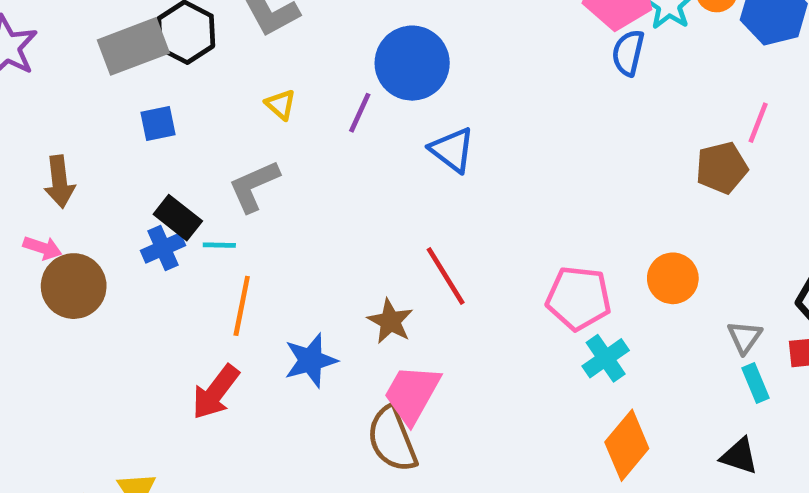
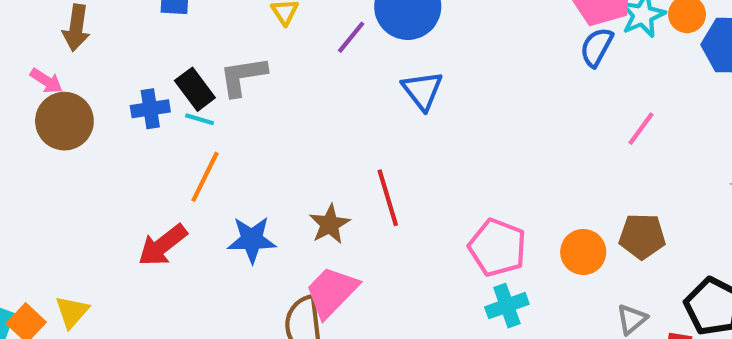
pink line: (758, 123) -> (641, 129), moved
brown pentagon: (722, 168) -> (642, 236), moved
black rectangle: (178, 218) -> (195, 89), moved

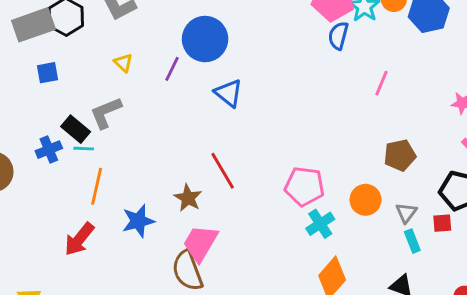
orange circle: (583, 252) -> (366, 200), moved

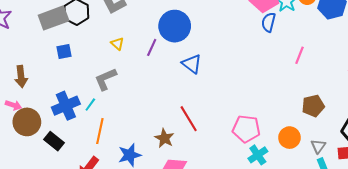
black rectangle: (76, 129) -> (54, 141), moved
cyan line: (84, 149) -> (90, 105), turned -56
blue cross: (49, 150) -> (66, 106), size x1.5

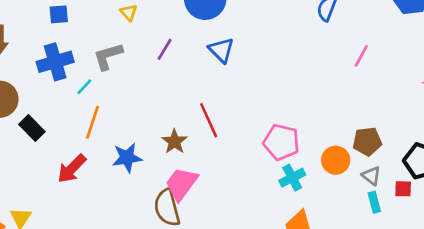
purple line: (152, 47) -> (165, 49), moved
blue cross: (66, 106) -> (55, 62), moved
brown pentagon: (313, 106) -> (367, 141), moved
gray triangle: (318, 146) -> (371, 176), turned -35

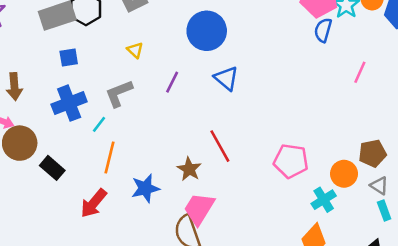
cyan cross: (292, 178) -> (324, 200), moved

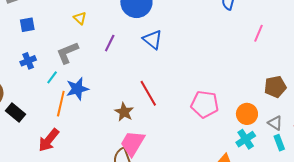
blue cross: (69, 103) -> (28, 61), size x0.6
brown pentagon: (372, 153) -> (275, 87), moved
blue star: (145, 188) -> (77, 89), moved
cyan cross: (324, 200) -> (246, 139), moved

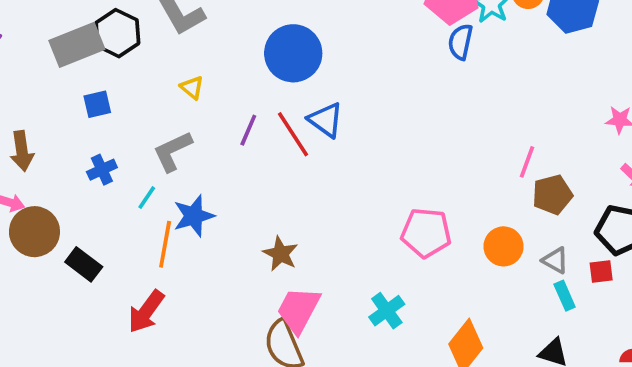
pink line: (258, 33) -> (527, 162), moved
red line: (148, 93) -> (293, 134), moved
cyan cross: (246, 139) -> (387, 311), moved

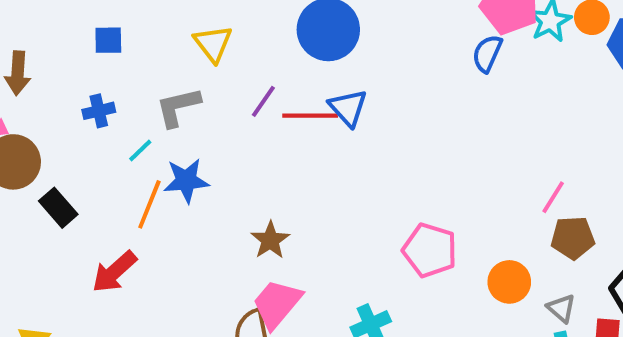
blue semicircle: (460, 42) -> (487, 53), moved
yellow triangle: (192, 88) -> (213, 44), size x1.5
red line: (293, 134) -> (310, 116), turned -69

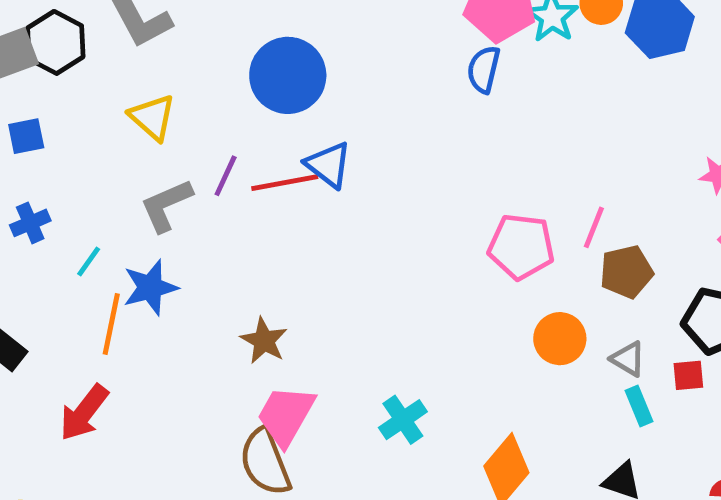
gray L-shape: (178, 107) -> (166, 205), moved
pink pentagon: (430, 250) -> (521, 247), moved

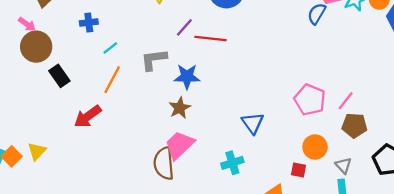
blue triangle: (329, 165) -> (253, 123), moved
gray L-shape: (166, 205) -> (154, 60), moved
blue star: (150, 287) -> (187, 77), moved
red square: (688, 375) -> (299, 170), moved

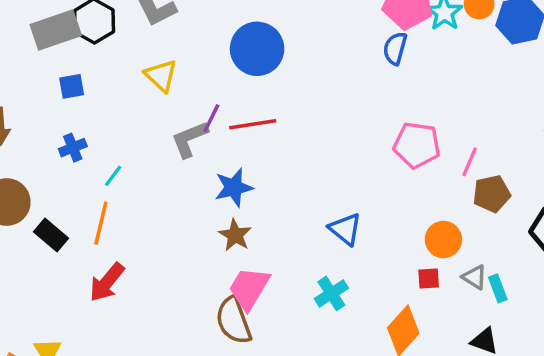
gray L-shape: (154, 60) -> (190, 139), moved
orange line: (112, 80) -> (101, 223), moved
pink pentagon: (310, 100) -> (417, 145), moved
gray triangle: (343, 165) -> (475, 277), moved

